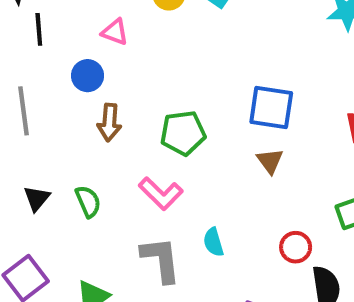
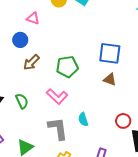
brown arrow: (109, 122) -> (31, 62), turned 42
brown triangle: (270, 161) -> (110, 79), turned -32

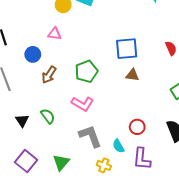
pink triangle: (33, 18) -> (54, 34), moved
cyan semicircle: (83, 119) -> (118, 146), moved
red circle: (123, 121) -> (137, 127), moved

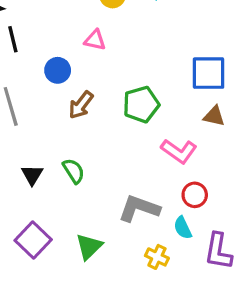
pink L-shape: (83, 104) -> (179, 151), moved
red circle: (137, 127) -> (195, 195), moved
gray L-shape: (90, 136) -> (139, 208), turned -55

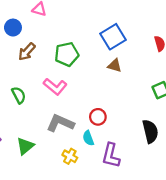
blue square: (208, 73) -> (113, 37), turned -35
pink L-shape: (179, 151) -> (55, 87), moved

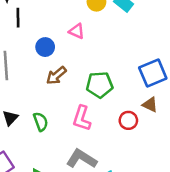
pink L-shape: (55, 87) -> (82, 118), turned 60
red circle: (98, 117) -> (128, 120), moved

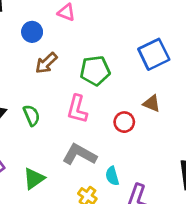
brown triangle: (150, 105) -> (152, 103), moved
red circle: (128, 120) -> (124, 122), moved

